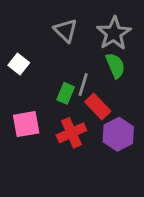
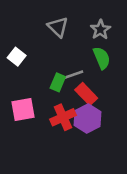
gray star: (114, 33) -> (100, 30), size x0.7
gray line: (83, 85) -> (73, 75), turned 54
purple hexagon: (118, 134) -> (88, 119), moved

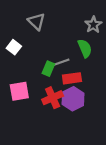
gray triangle: (58, 27) -> (36, 21), moved
gray star: (100, 30) -> (93, 25), moved
red rectangle: (86, 94) -> (72, 78), turned -54

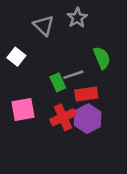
gray star: (93, 25) -> (77, 18), moved
green rectangle: (48, 69) -> (58, 82), turned -48

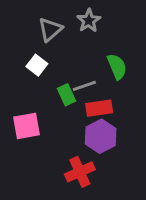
gray triangle: (44, 26) -> (50, 29), turned 35
white square: (16, 57) -> (37, 65), moved
red cross: (63, 117) -> (80, 172), moved

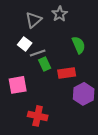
gray line: (84, 86) -> (38, 53), moved
purple hexagon: (101, 136) -> (84, 94), moved
red cross: (80, 172) -> (38, 116), moved, turned 36

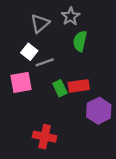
green semicircle: (79, 45) -> (80, 41), moved, turned -144
green rectangle: (45, 64) -> (60, 88), moved
pink square: (18, 85) -> (21, 82), moved

